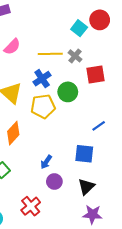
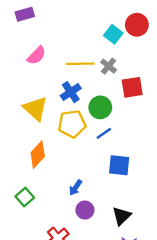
blue line: (99, 126) -> (104, 133), moved
blue square: (84, 154) -> (119, 165), moved

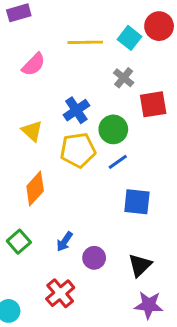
yellow line: (80, 64) -> (85, 42), moved
yellow triangle: (35, 109) -> (32, 131), size x0.7
blue arrow: (75, 188) -> (65, 242), moved

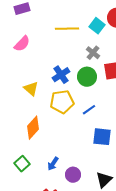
pink semicircle: (34, 64) -> (22, 44), moved
green circle: (113, 129) -> (87, 77), moved

